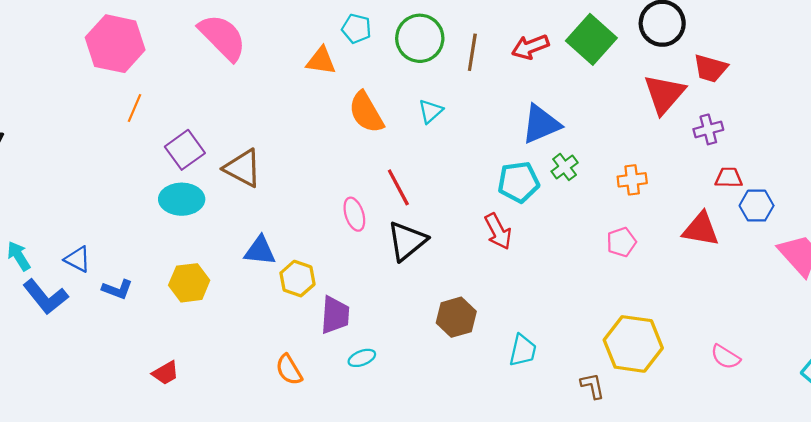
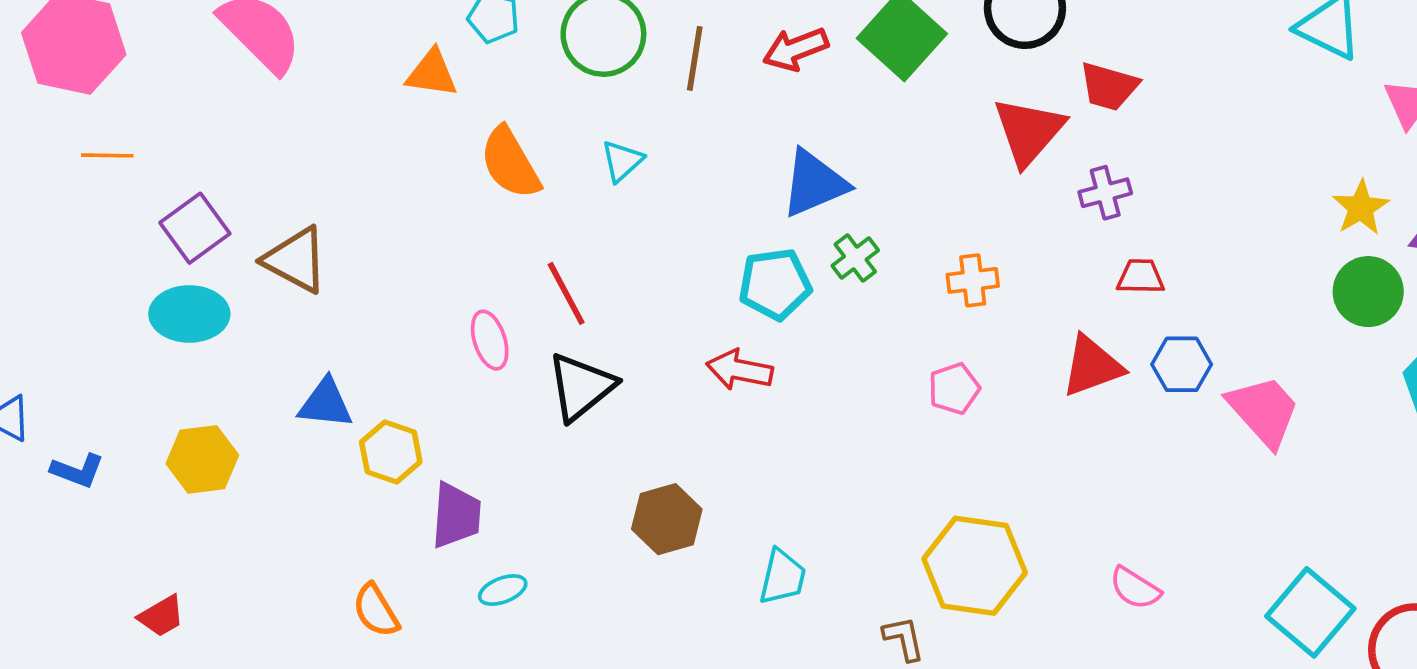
orange line: (134, 108) -> (107, 155), turned 68
blue hexagon: (757, 206) -> (1182, 364), moved
red triangle: (701, 229) -> (1092, 366), turned -30
red arrow: (498, 231) -> (740, 370), turned 129

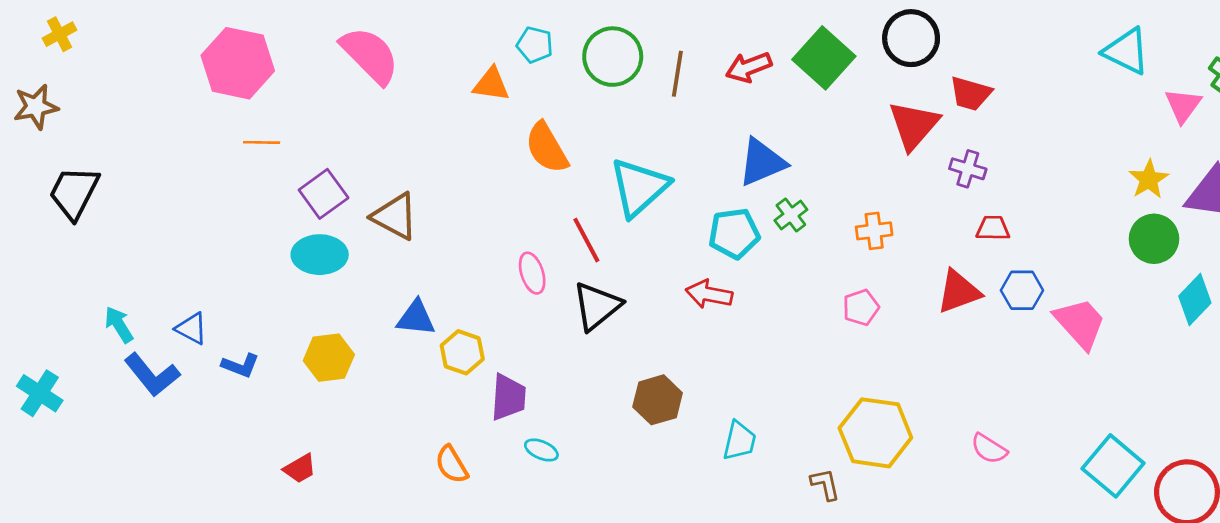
cyan triangle: (622, 161) -> (639, 187), moved, size x2.0
purple cross: (1105, 193) -> (968, 169), turned 32
cyan ellipse: (503, 590) -> (541, 450), turned 44

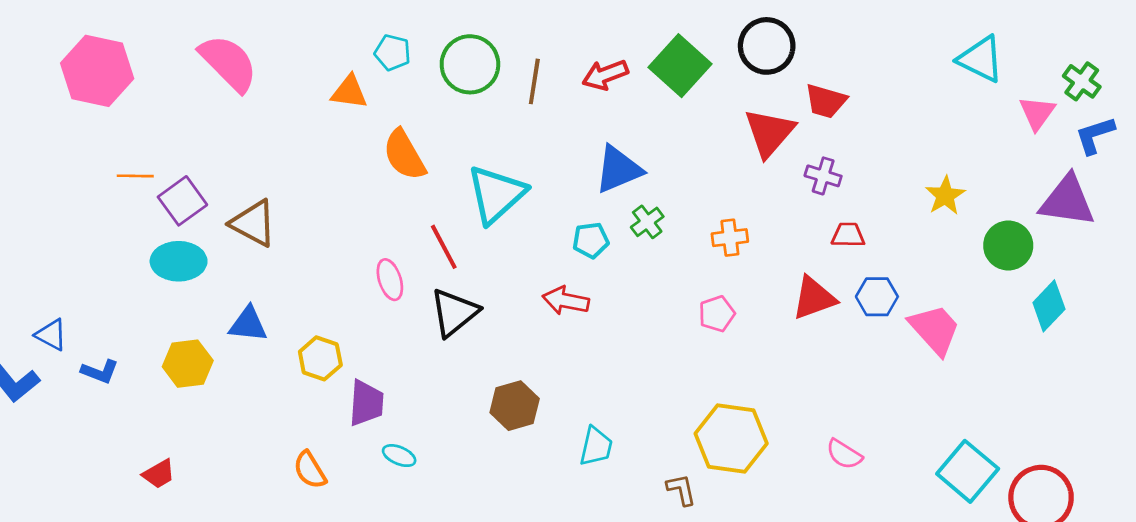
orange line: (262, 142) -> (135, 176), moved
yellow star: (1149, 179) -> (945, 196), moved
cyan pentagon: (734, 233) -> (591, 240), size x0.7
blue triangle: (416, 318) -> (248, 324), moved

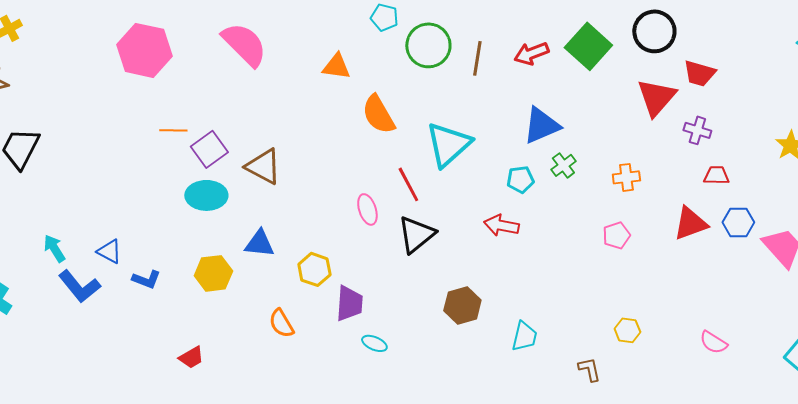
cyan pentagon: (393, 53) -> (384, 17), moved
yellow hexagon: (731, 438) -> (627, 330), size x0.5
orange semicircle: (310, 470) -> (281, 323), moved

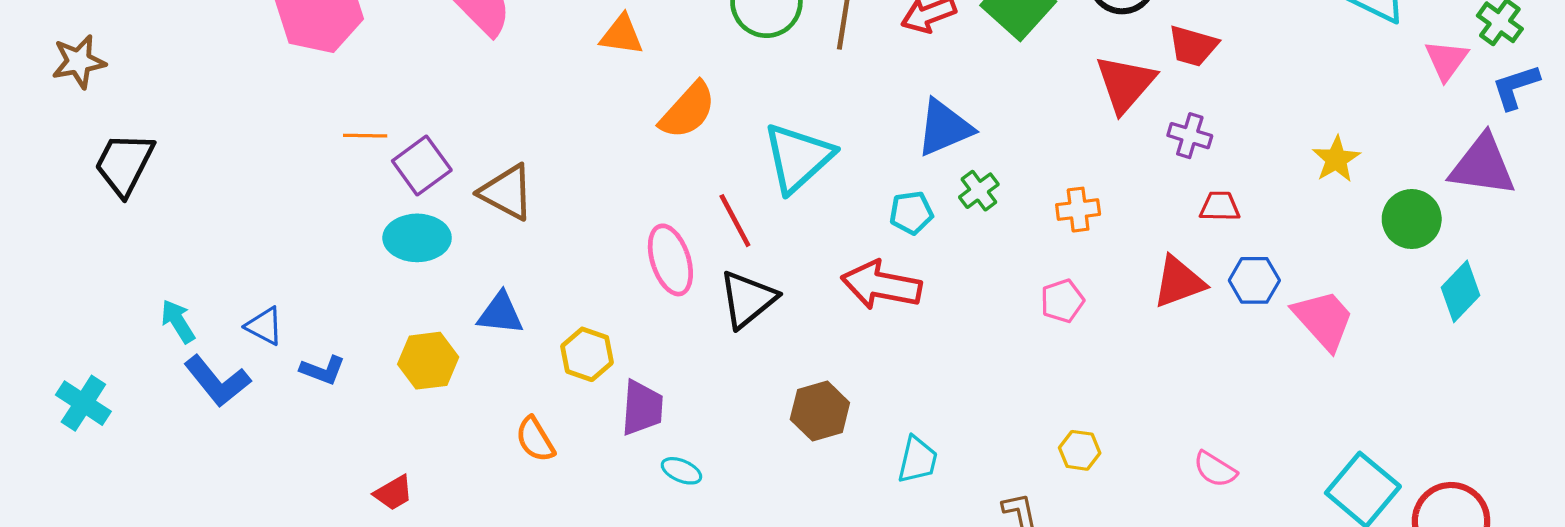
orange semicircle: (378, 114) -> (688, 110), turned -108
pink ellipse: (367, 209) -> (670, 260), size x1.4
red arrow: (501, 225) -> (881, 285), size x1.4

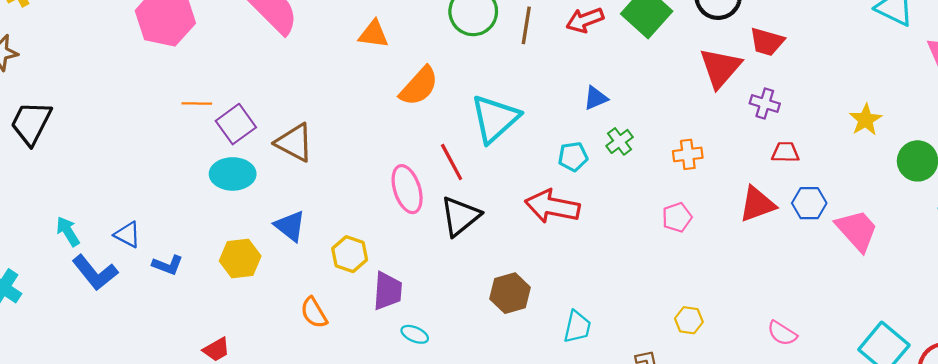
blue triangle: (944, 128) -> (596, 98), size x0.6
blue triangle: (500, 313) -> (290, 226), turned 32

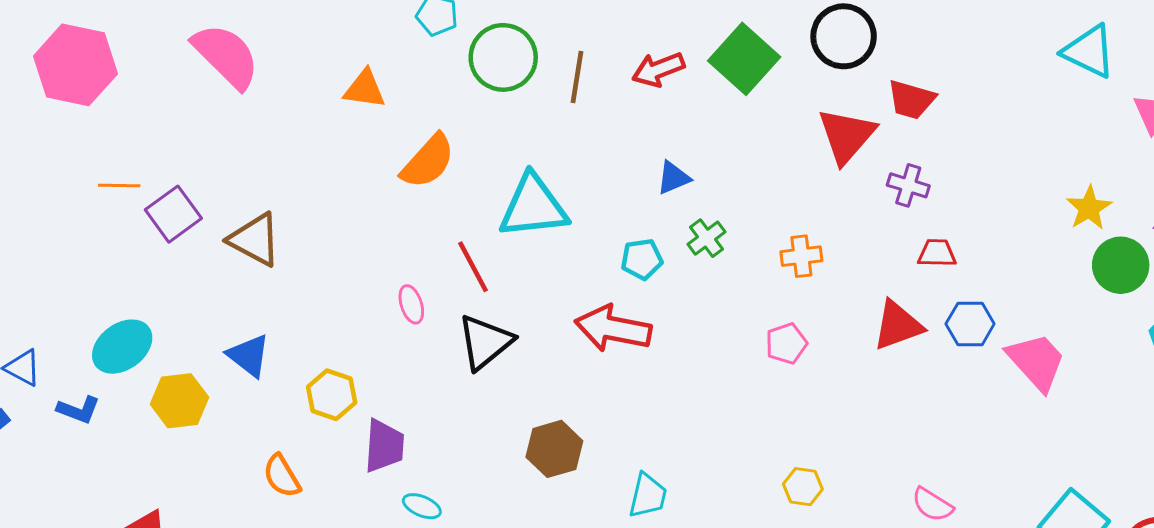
cyan triangle: (495, 119) -> (533, 206), turned 36
yellow star: (866, 120) -> (1089, 208), moved
cyan ellipse: (233, 174) -> (122, 347), moved, turned -36
pink ellipse: (407, 189) -> (411, 304), size x0.6

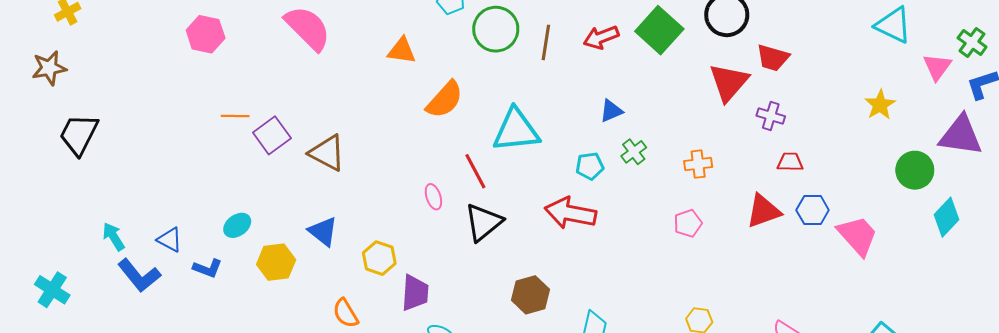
pink hexagon: (75, 65) -> (206, 34), size x0.7
yellow star: (1089, 208) -> (880, 105), moved
cyan ellipse: (122, 347) -> (237, 225), size x0.7

